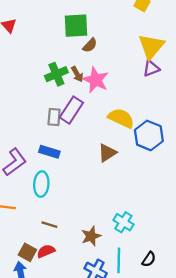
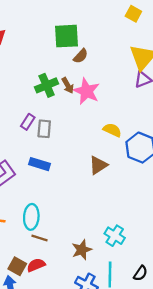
purple rectangle: (71, 110) -> (28, 122), moved, size x0.6
yellow semicircle: (121, 118) -> (112, 130), size x0.7
cyan ellipse: (41, 184) -> (31, 217), moved

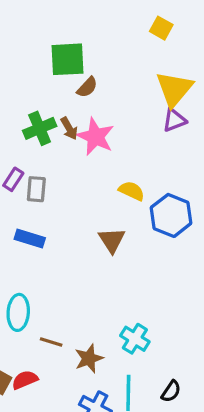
brown triangle: (98, 165) -> (112, 240), turned -30
brown line: (39, 238) -> (51, 342), moved

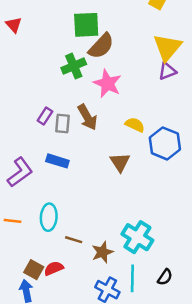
brown semicircle: (87, 87) -> (101, 46), size x1.6
green cross: (40, 128) -> (74, 66), moved
brown arrow: (69, 128) -> (87, 117), moved, size x1.5
cyan cross: (135, 339) -> (137, 237), size x1.4

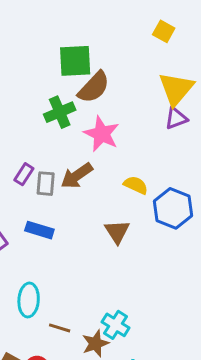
brown arrow: (87, 117) -> (77, 176), turned 85
cyan cross: (137, 237) -> (116, 325), moved, size x0.7

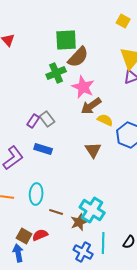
purple rectangle: (24, 174) -> (33, 121), moved
brown arrow: (77, 176) -> (91, 106), moved
gray rectangle: (46, 184) -> (47, 119), turned -42
cyan cross: (116, 325) -> (92, 210), size x1.4

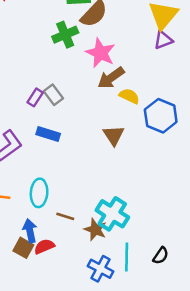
brown star: (79, 222) -> (95, 229), turned -30
blue arrow: (18, 253) -> (30, 231), moved

